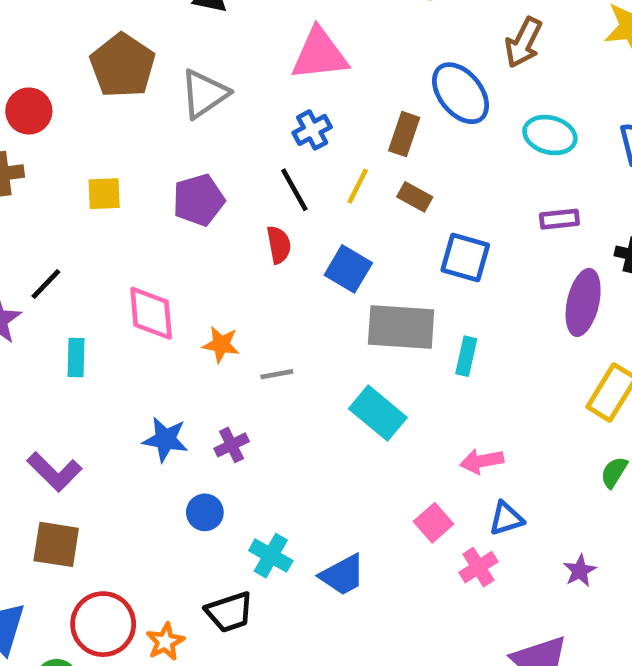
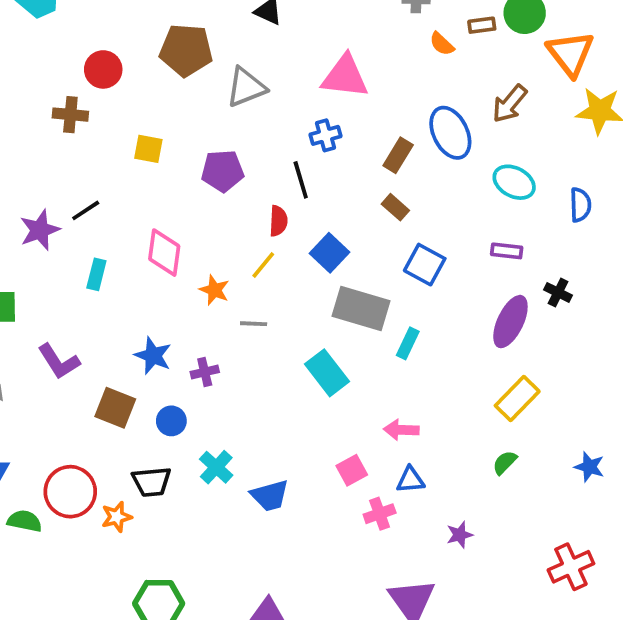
brown pentagon: (123, 66) -> (186, 50), turned 30
yellow line: (358, 186) -> (263, 265), moved
brown square: (56, 544) -> (115, 408), moved
black trapezoid: (229, 612) -> (152, 482), moved

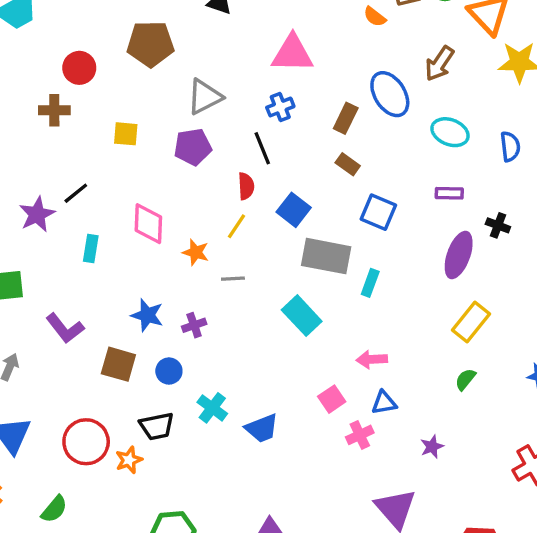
gray triangle: (246, 87) -> (205, 97), moved
green semicircle: (25, 521) -> (54, 509), moved, turned 124

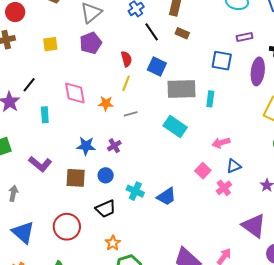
black line: (262, 148) -> (152, 32), moved
blue square: (378, 212) -> (222, 61), moved
orange star: (129, 460) -> (113, 243), moved

